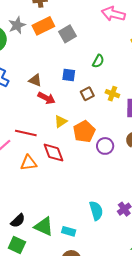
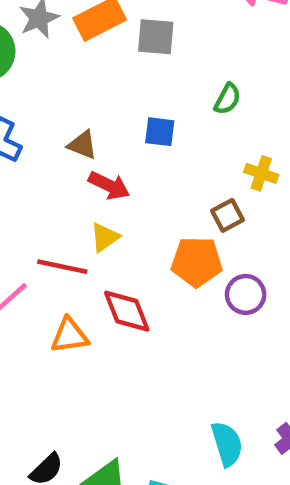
gray square: (68, 34) -> (156, 37), turned 36
brown square: (87, 94) -> (227, 215), moved
yellow triangle: (61, 121) -> (105, 237), moved
orange pentagon: (84, 132) -> (197, 262), turned 30

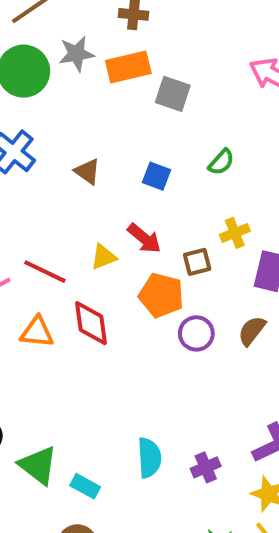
yellow cross: (261, 173) -> (235, 233), turned 36
red arrow: (109, 185) -> (144, 238), moved
yellow triangle: (105, 237) -> (104, 257), moved

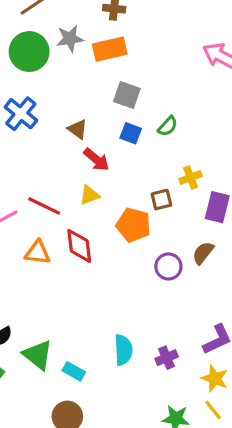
gray square: (173, 94) -> (127, 95), moved
green semicircle: (221, 162) -> (168, 126), moved
red arrow: (144, 238) -> (96, 160), moved
purple circle: (196, 333) -> (168, 266), moved

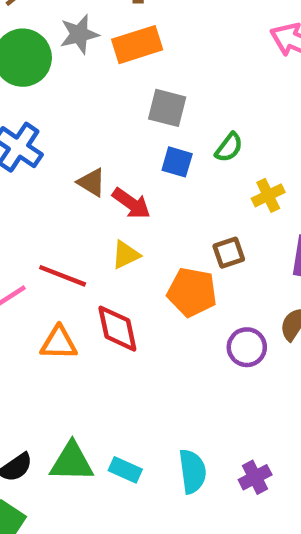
brown triangle: (78, 129) -> (92, 182), moved
yellow cross: (191, 177) -> (268, 195), moved
green triangle: (38, 355) -> (72, 462), moved, turned -32
cyan rectangle: (74, 371) -> (125, 470), moved

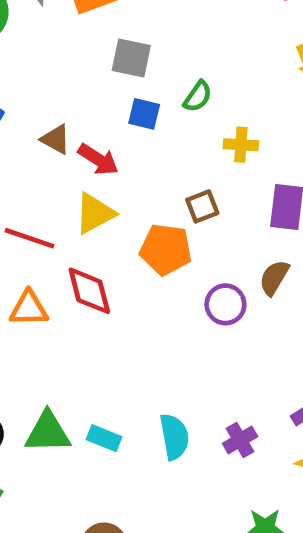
yellow cross: (268, 195) -> (241, 145), turned 32
yellow triangle: (126, 255) -> (95, 213), size x1.4

